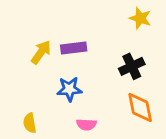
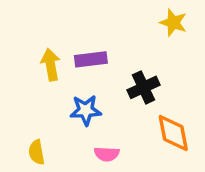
yellow arrow: (41, 52) -> (51, 65), turned -45
black cross: (132, 66) -> (143, 87), moved

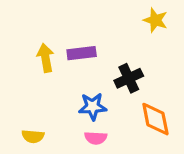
blue star: (86, 110) -> (93, 107), moved
yellow semicircle: (37, 152) -> (33, 136), turned -75

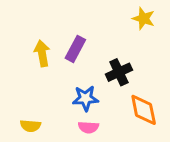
purple rectangle: (82, 53) -> (75, 49), turned -55

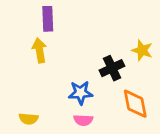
yellow star: (144, 19) -> (142, 50), moved
purple rectangle: (75, 49) -> (48, 19), moved, turned -30

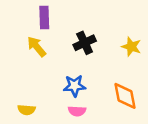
yellow arrow: (39, 50) -> (37, 47), turned -30
black cross: (112, 68) -> (85, 43), moved

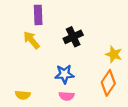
yellow star: (131, 47) -> (114, 54), moved
orange diamond: (125, 96) -> (108, 83), turned 45

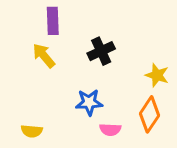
pink semicircle: (67, 96) -> (110, 130), moved

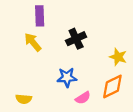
orange diamond: (149, 114) -> (112, 87), turned 30
pink semicircle: (110, 130) -> (83, 98), turned -35

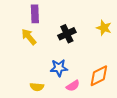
yellow star: (118, 57) -> (104, 28), moved
yellow semicircle: (24, 99) -> (37, 87), moved

